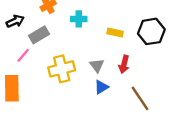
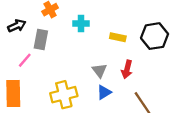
gray rectangle: (39, 35) -> (41, 40), turned -48
yellow cross: (62, 69) -> (64, 95), moved

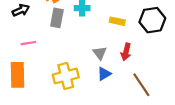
gray rectangle: (41, 40) -> (57, 18), moved
pink line: (25, 60) -> (28, 43), turned 40

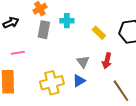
yellow rectangle: (117, 21) -> (99, 33), turned 32
blue triangle: (104, 74) -> (79, 81), moved

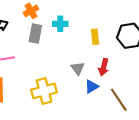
yellow rectangle: (99, 33) -> (95, 37), turned 40
blue triangle: (79, 81) -> (92, 87), moved

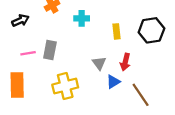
gray rectangle: (35, 34) -> (50, 50), moved

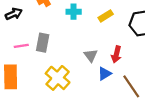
yellow rectangle: (117, 31) -> (106, 16), moved, turned 64
yellow cross: (65, 86) -> (58, 78), turned -35

